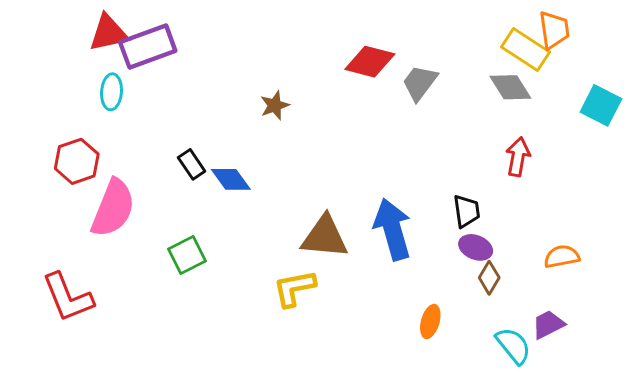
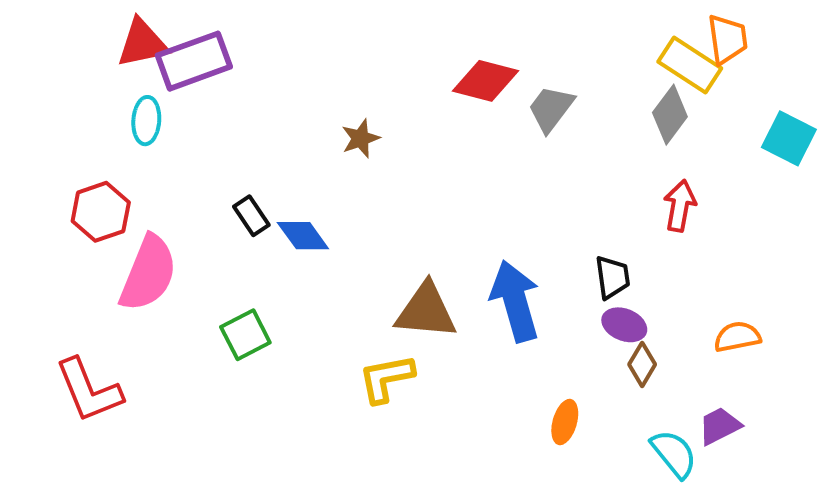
gray diamond: (510, 87) -> (670, 115), turned 69

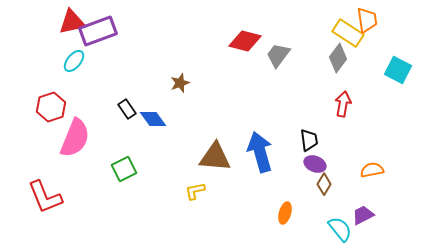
cyan ellipse: (146, 121) -> (74, 61), turned 35
brown star: (361, 138) -> (180, 83), moved
yellow L-shape: (386, 378) -> (195, 191), size x0.7

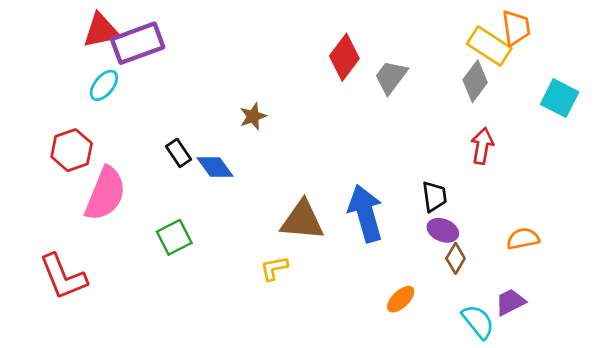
red diamond: (245, 41) -> (344, 57), turned -68
orange ellipse: (285, 213) -> (401, 299), turned 30

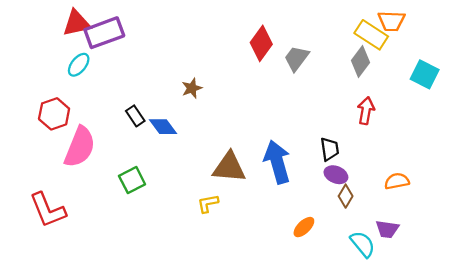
orange trapezoid: (516, 28) -> (391, 21), turned 100
purple trapezoid: (510, 302) -> (387, 229), turned -145

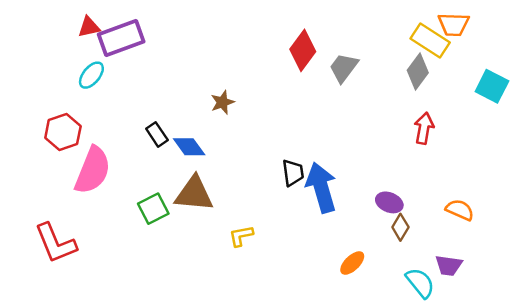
red triangle: (77, 23) -> (89, 27), size x0.7
black trapezoid: (330, 149) -> (293, 173), moved
brown triangle: (229, 167) -> (194, 194), moved
orange semicircle: (397, 181) -> (460, 210), turned 35

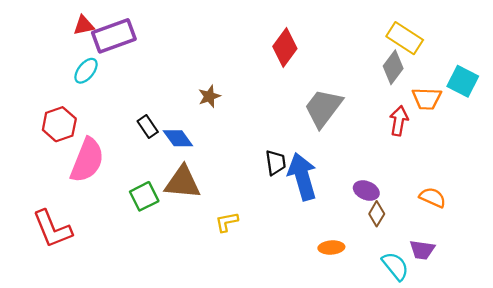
orange trapezoid: (454, 24) -> (427, 99), moved
gray trapezoid: (344, 68) -> (323, 108), moved, size x1.4
orange ellipse: (352, 263) -> (331, 247), turned 40

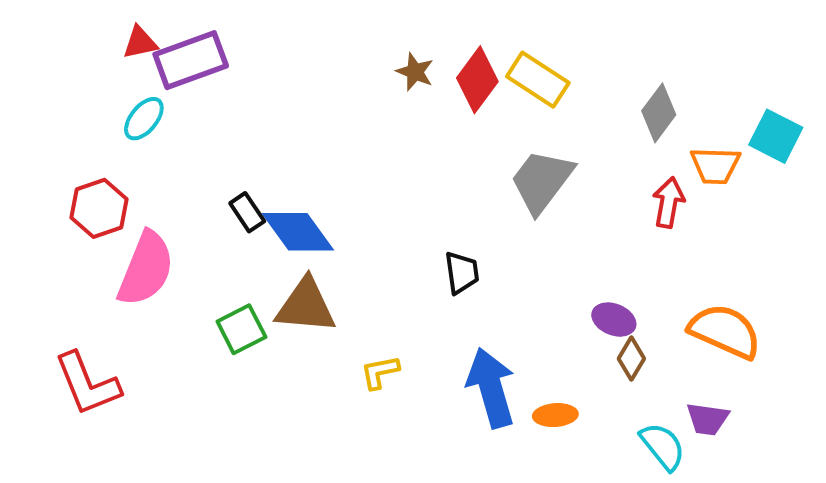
yellow rectangle: (405, 38) -> (538, 80), moved
brown star: (209, 96) -> (415, 72), moved, turned -30
blue diamond: (178, 138) -> (298, 232), size x1.4
blue arrow: (302, 177) -> (491, 388), moved
orange semicircle: (433, 197) -> (725, 331), size x1.6

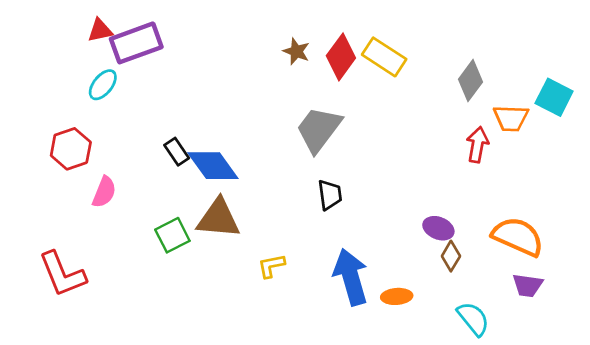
gray trapezoid: (542, 181) -> (319, 129), moved
pink semicircle: (146, 269) -> (104, 192), size x0.6
purple trapezoid: (707, 419) -> (528, 285), moved

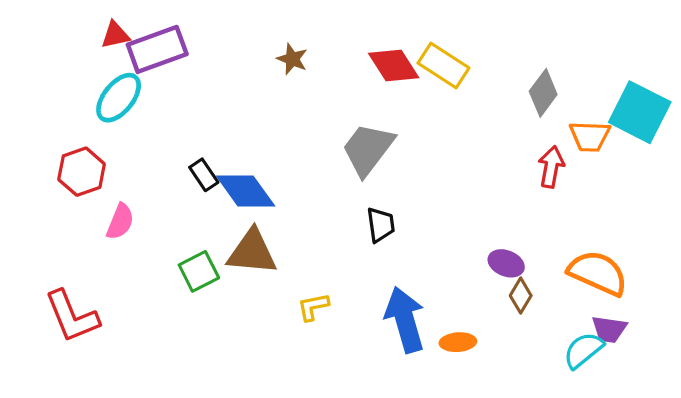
brown star: (296, 51) -> (292, 59), moved
red diamond: (341, 57) -> (394, 66), turned -69
cyan ellipse: (103, 85) -> (119, 98), size x1.4
cyan square: (554, 97) -> (640, 112), size x1.4
cyan semicircle: (473, 319) -> (583, 350), moved, turned -90

